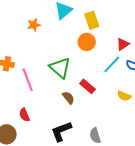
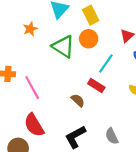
cyan line: (112, 64) -> (106, 64), moved
green triangle: (60, 68) -> (63, 46), moved
red semicircle: (24, 115) -> (34, 125), size x1.6

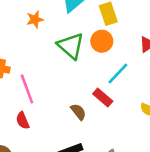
red semicircle: (34, 125) -> (23, 120), moved, size x0.6

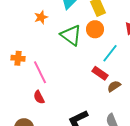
brown semicircle: (78, 112) -> (114, 86), moved, turned -80

